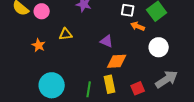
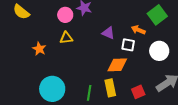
white square: (128, 10) -> (128, 45), moved
pink circle: (42, 11) -> (65, 15), moved
purple triangle: (107, 41) -> (108, 33), moved

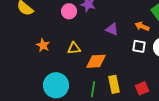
yellow triangle: (66, 38) -> (74, 48), moved
white square: (128, 45) -> (139, 46), moved
orange diamond: (117, 65) -> (96, 61), moved

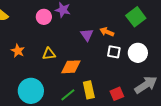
orange arrow: (142, 26) -> (107, 32), moved
purple triangle: (112, 29) -> (87, 35), turned 32
green line: (93, 89) -> (68, 95), turned 42

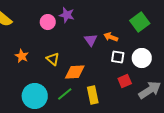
yellow triangle: (49, 54) -> (53, 59), turned 48
red square: (117, 94) -> (125, 81), moved
green line: (68, 95) -> (65, 94), moved

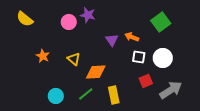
cyan circle: (35, 96) -> (56, 96), size x0.6

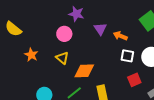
yellow semicircle: (25, 19) -> (13, 29), moved
pink circle: (69, 22) -> (64, 34), moved
purple triangle: (112, 40) -> (100, 29), moved

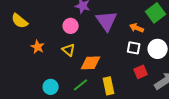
purple triangle: (100, 29) -> (107, 21), size x1.6
orange arrow: (120, 36) -> (137, 28), moved

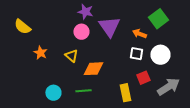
pink circle: (71, 26) -> (81, 32), moved
green line: (81, 85) -> (83, 91), turned 35
yellow rectangle: (109, 86) -> (125, 93), moved

